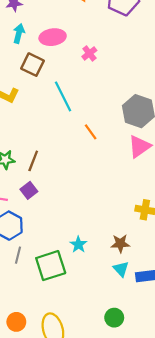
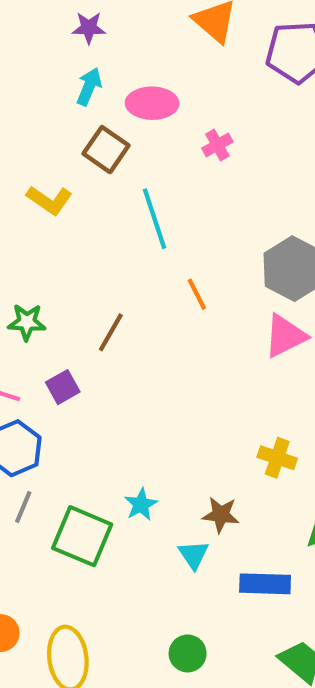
brown line: (33, 161) -> (111, 332), moved
green square: (51, 266) -> (82, 536), turned 32
cyan triangle: (121, 269) -> (194, 555), moved

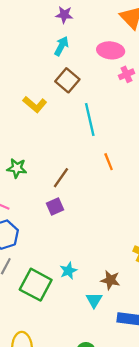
pink ellipse: (152, 103) -> (111, 50), moved
pink cross: (217, 145) -> (126, 74), moved
purple square: (63, 387) -> (55, 206), moved

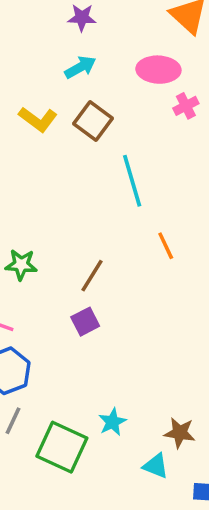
cyan arrow: (61, 46) -> (80, 67), turned 36
yellow L-shape: (35, 104) -> (38, 119), moved
cyan triangle: (94, 300) -> (156, 466), turned -36

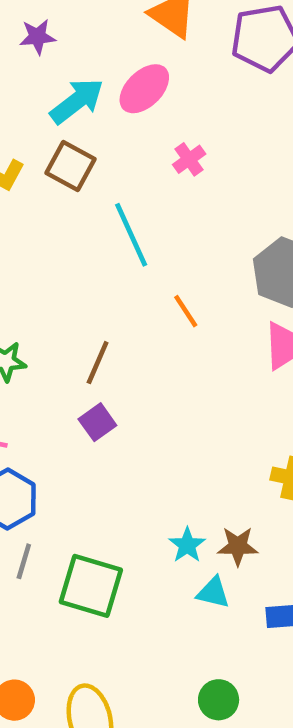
cyan arrow: (80, 67) -> (77, 101), moved, size x1.4
pink ellipse: (158, 70) -> (144, 89), turned -39
pink cross: (186, 106) -> (189, 159), moved
cyan star: (112, 422) -> (187, 545), moved

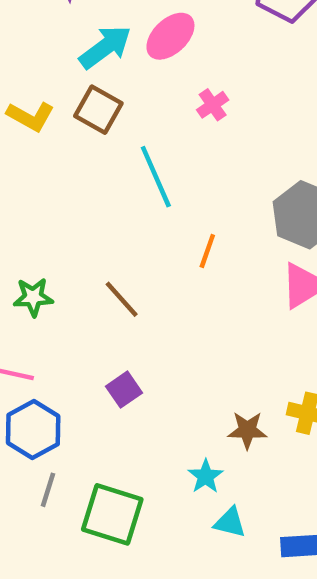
orange line: (186, 311) -> (207, 251), turned 52
brown line: (98, 363) -> (122, 299), turned -66
purple square: (97, 422) -> (124, 390), moved
brown star: (238, 546) -> (247, 430), moved

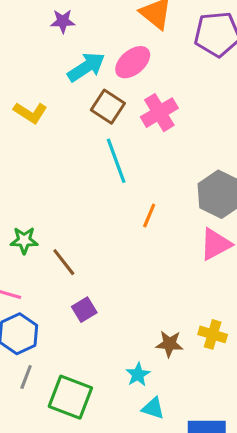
pink cross: (213, 105) -> (159, 113), size x1.6
brown square: (98, 110) -> (108, 107), moved
brown line: (122, 299) -> (64, 262), moved

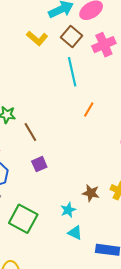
yellow L-shape: (30, 113) -> (37, 38), moved

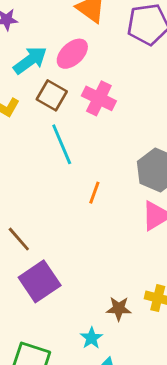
pink cross: (104, 45) -> (99, 98), turned -30
purple square: (39, 164) -> (40, 281), size x1.8

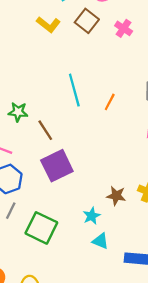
pink cross: (99, 98) -> (124, 28), size x0.7
cyan line: (62, 144) -> (74, 90), moved

